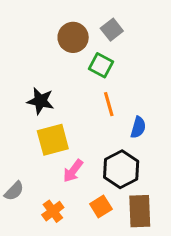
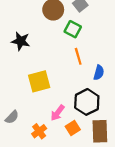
black star: (40, 101) -> (21, 41), moved
pink arrow: (73, 171) -> (58, 113), moved

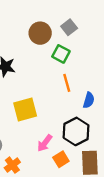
orange cross: (39, 131) -> (12, 165), moved

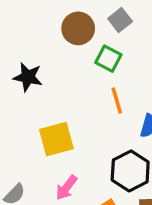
pink arrow: (45, 143) -> (66, 188), moved

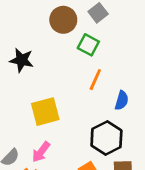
orange line: (117, 101) -> (95, 80), turned 40
pink arrow: (66, 188) -> (41, 152), moved

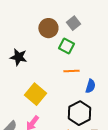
orange line: (95, 80) -> (71, 71), turned 63
yellow square: (45, 112) -> (35, 94), turned -35

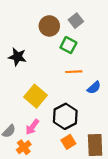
blue semicircle: (90, 86) -> (94, 88), turned 32
black hexagon: (79, 113) -> (65, 116), moved

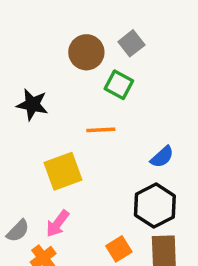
orange line: (74, 72) -> (101, 130), moved
yellow square: (35, 96) -> (63, 171), turned 30
black hexagon: (65, 116) -> (155, 206), moved

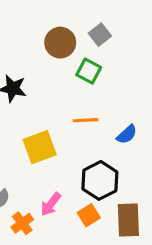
orange line: (101, 130) -> (86, 120), moved
black hexagon: (155, 206) -> (100, 180), moved
pink arrow: (58, 224) -> (51, 204), moved

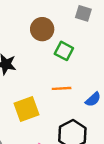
gray square: (100, 35) -> (83, 13), moved, turned -35

